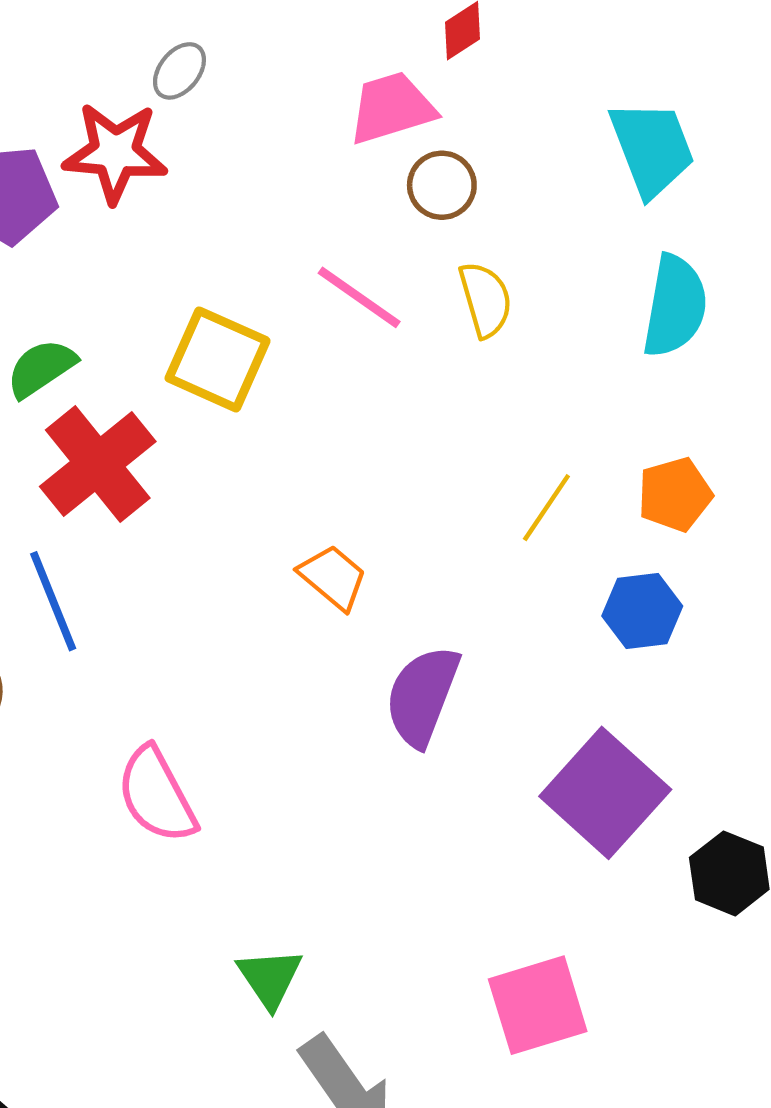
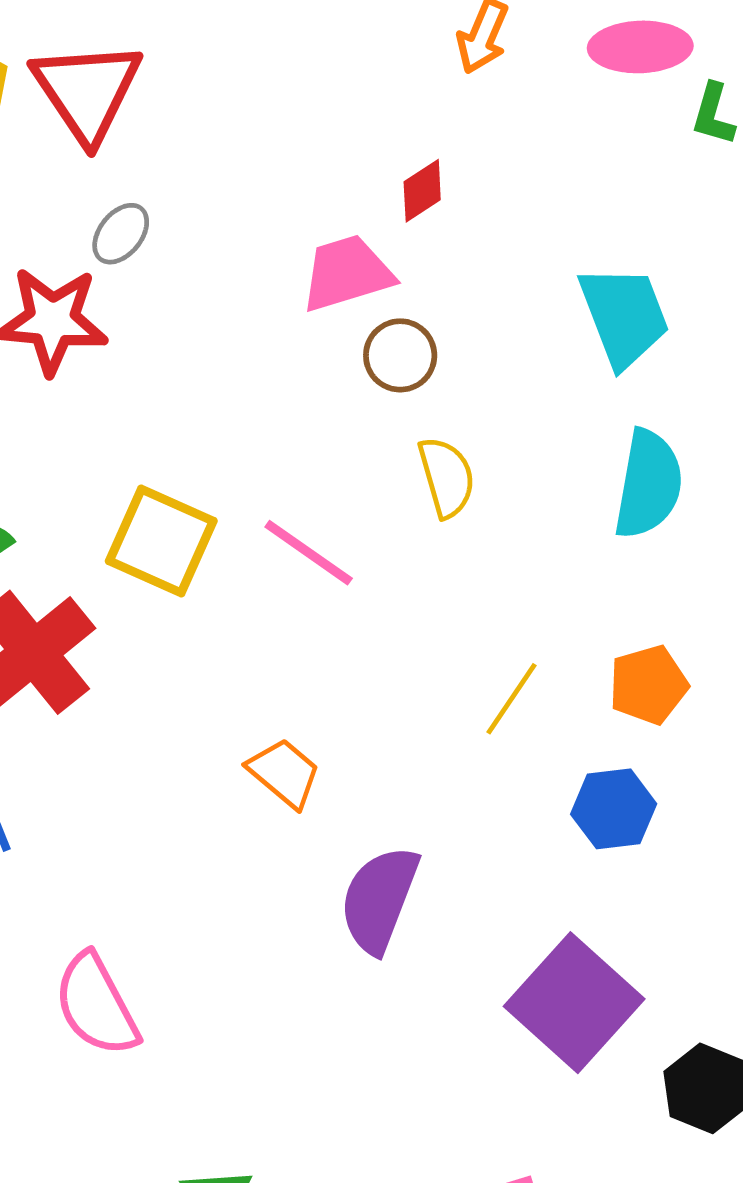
pink line: (359, 297) -> (309, 553), moved

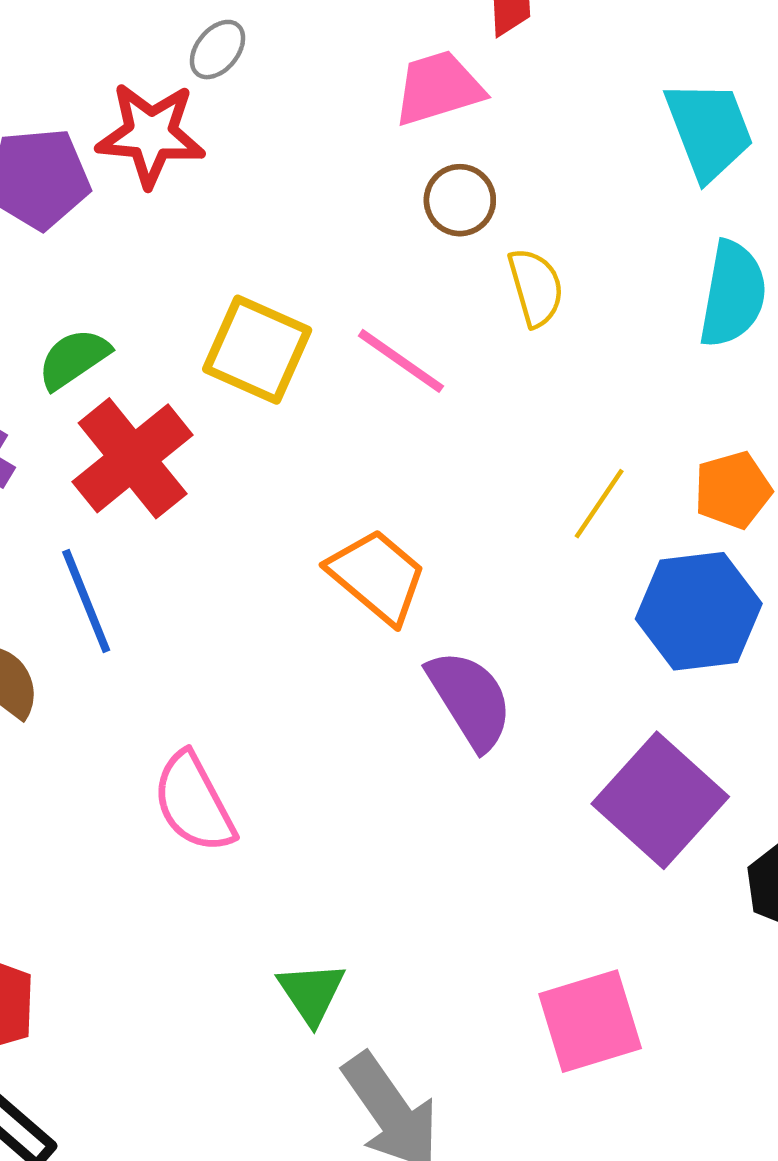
brown circle: (400, 355) -> (460, 200), moved
orange trapezoid: (284, 773) -> (377, 576), size x1.4
blue hexagon: (614, 809) -> (699, 611), size x1.5
purple semicircle: (379, 899) -> (470, 700), turned 127

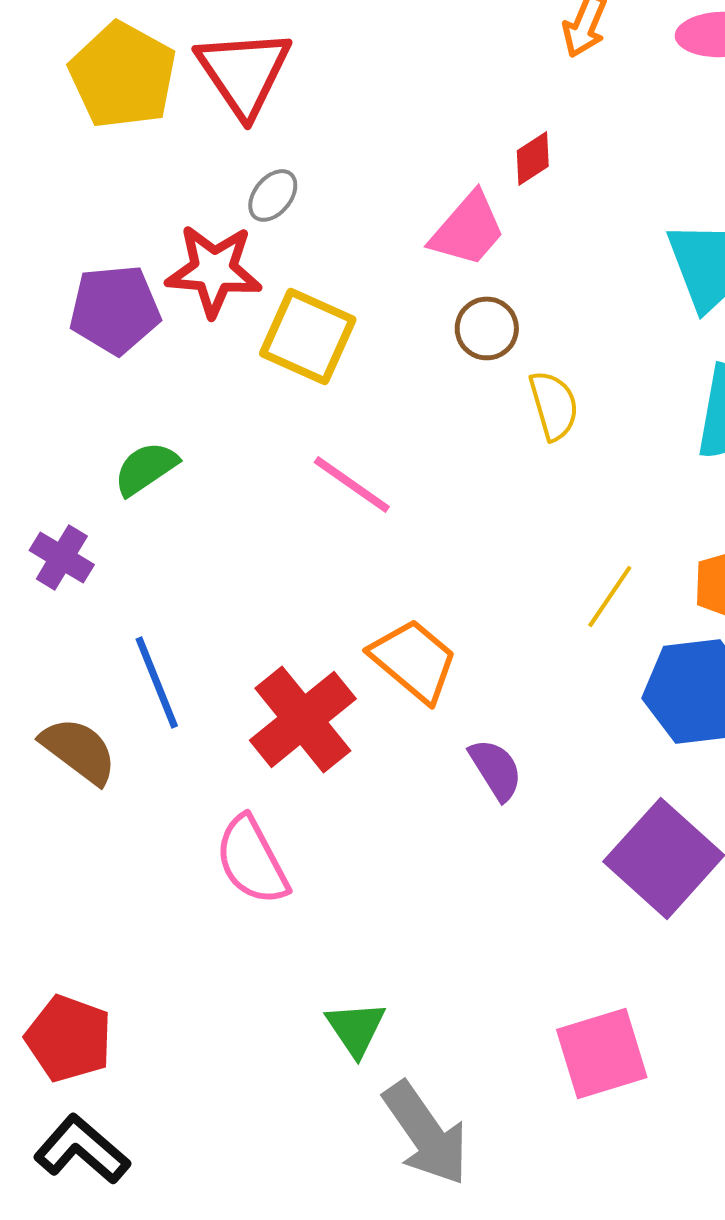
pink trapezoid: (438, 88) -> (468, 229), turned 148
yellow square: (257, 350) -> (308, 336), moved
pink line: (401, 361) -> (352, 484), moved
red cross: (133, 458) -> (303, 719), moved
purple semicircle: (470, 700) -> (496, 769), size x0.7

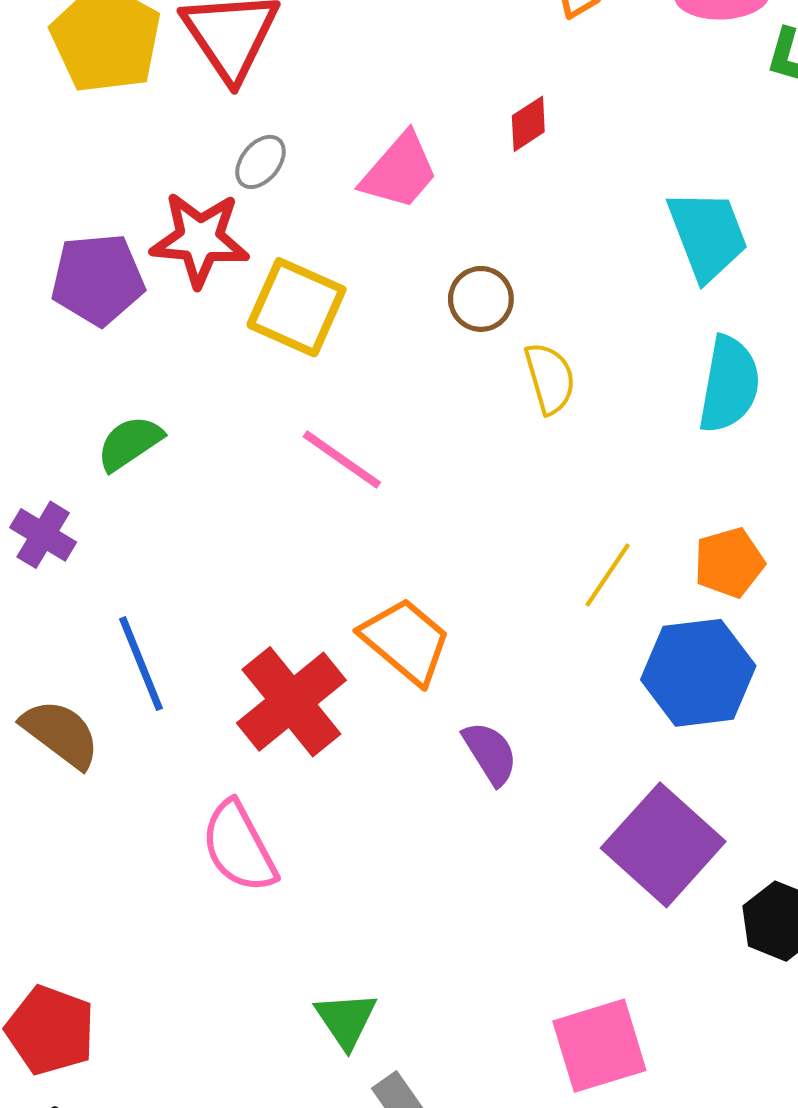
pink trapezoid: (468, 229) -> (400, 171), moved

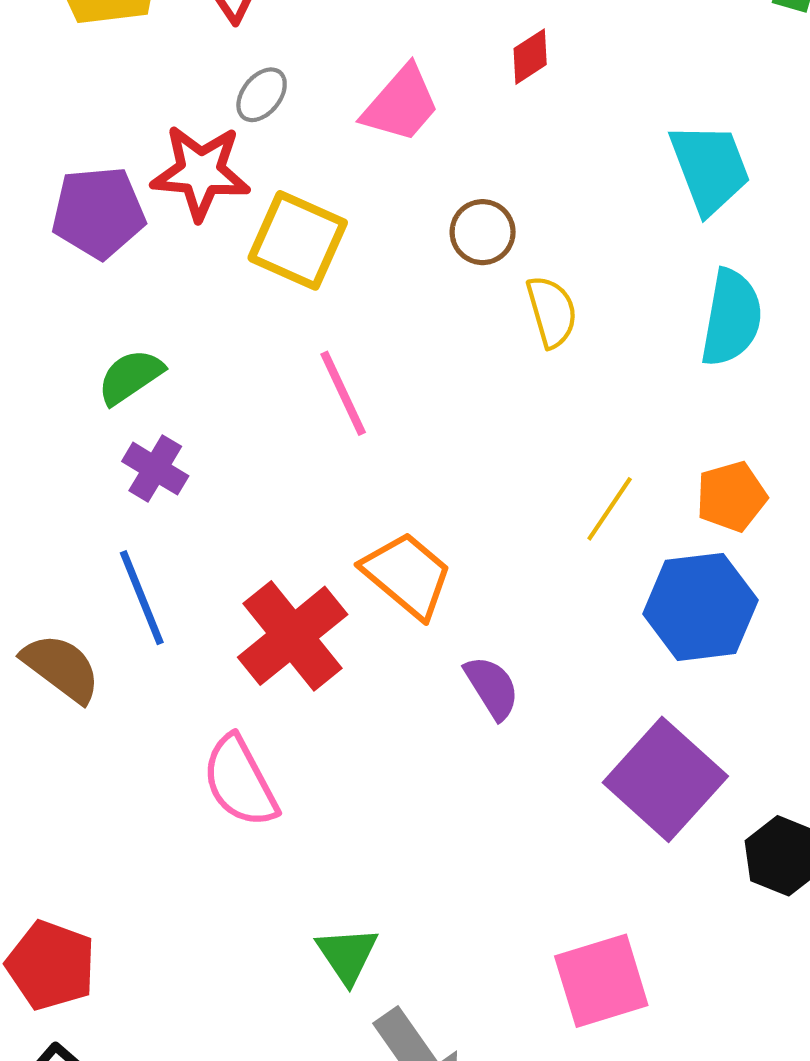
pink line: (342, 460) -> (343, 393), turned 30
purple cross: (43, 535) -> (155, 469), moved

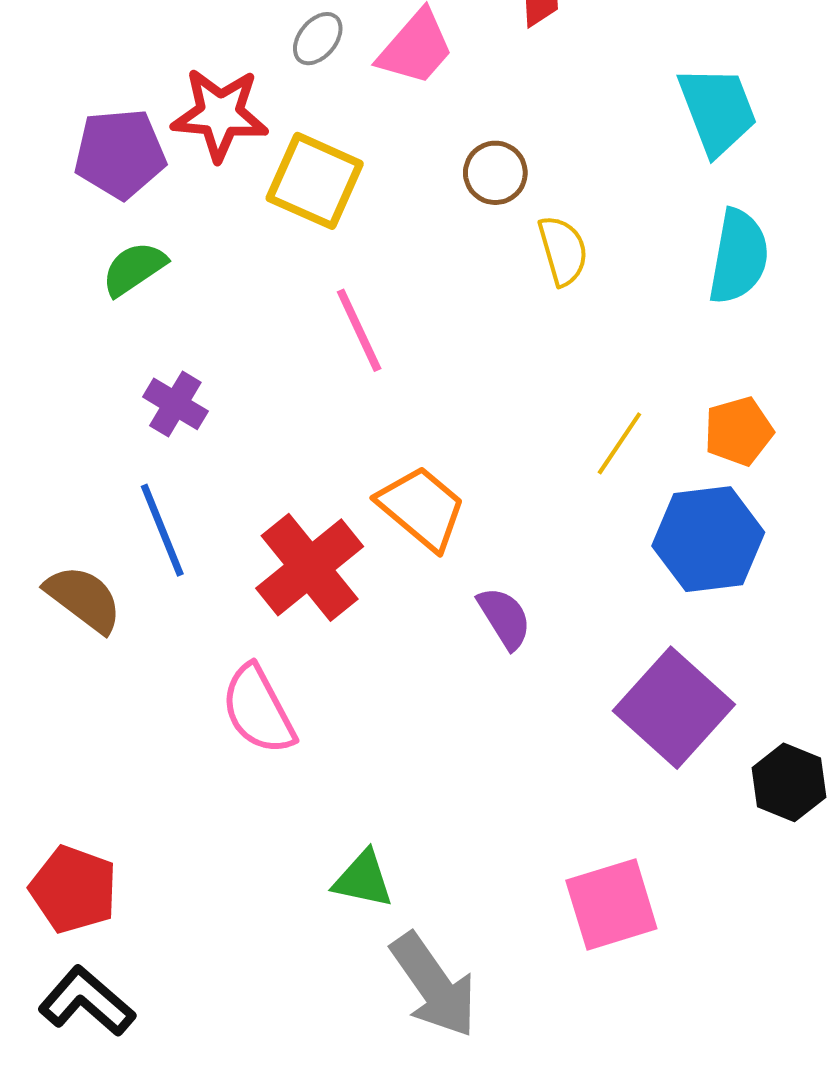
gray ellipse: (262, 95) -> (318, 39), moved
green semicircle: (130, 377) -> (134, 269), moved
green triangle: (347, 955) -> (363, 879), turned -44

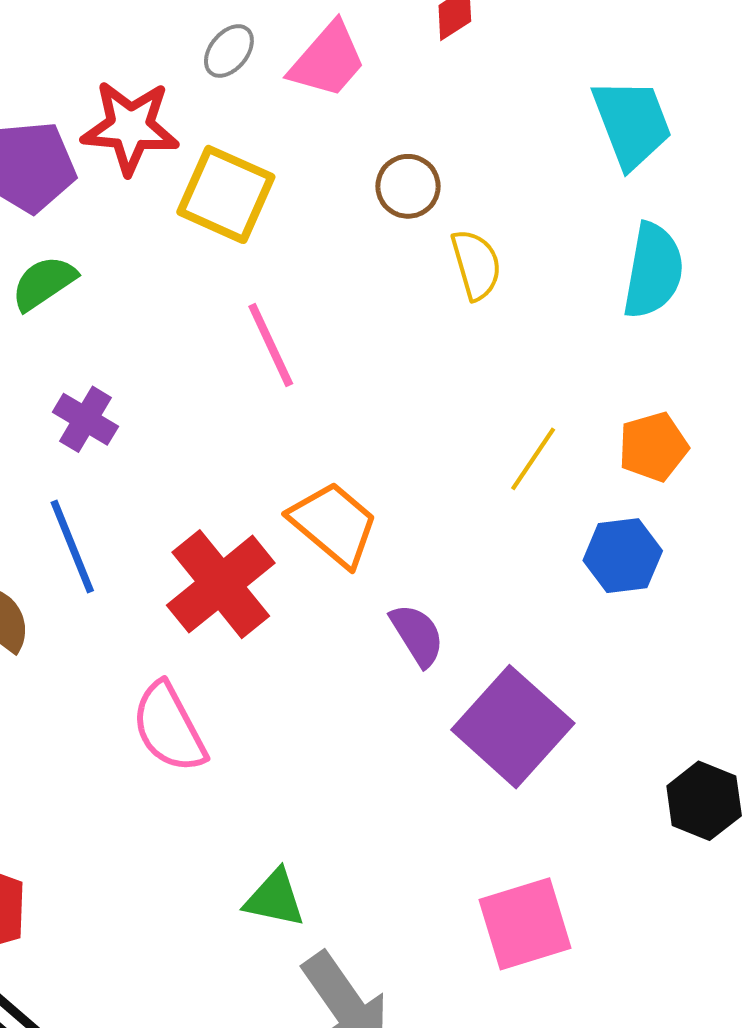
blue hexagon: (708, 539) -> (623, 556), size x0.7
purple square: (674, 708) -> (513, 727), moved

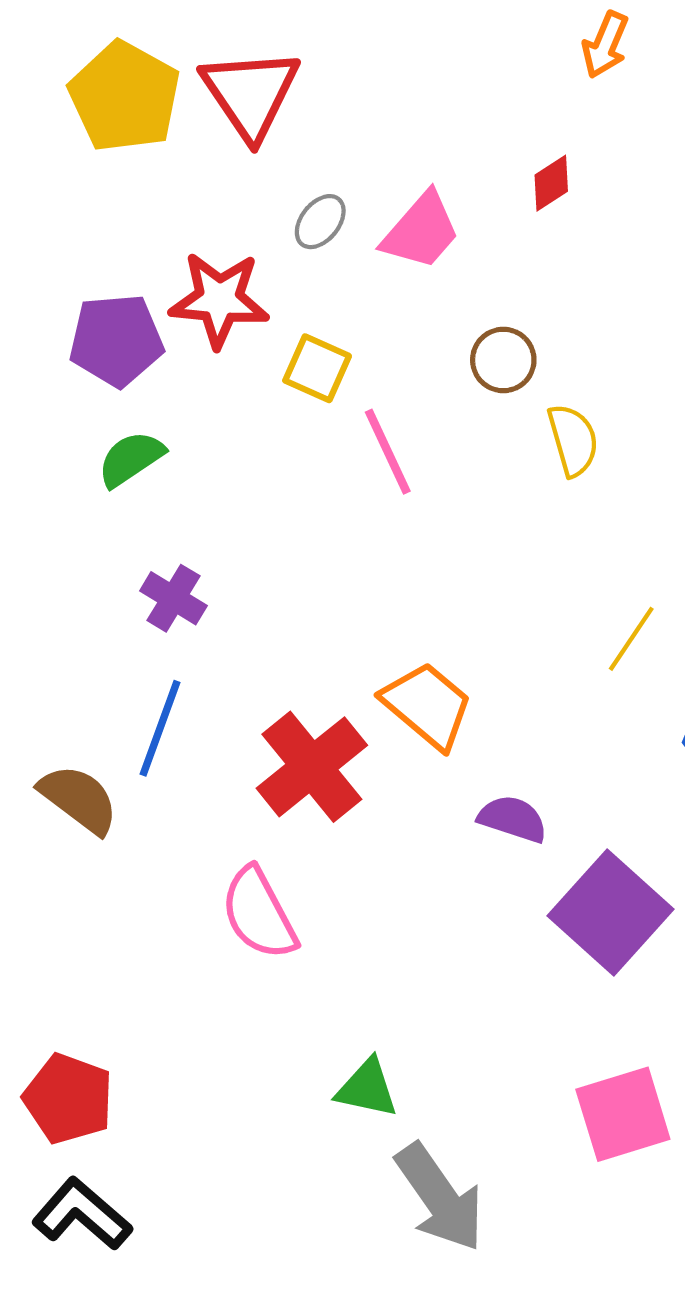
yellow square: (226, 194) -> (317, 368), size x0.7
pink line: (271, 345) -> (388, 452), moved
blue line: (72, 546) -> (160, 728), turned 42
purple semicircle: (417, 635) -> (513, 819), turned -40

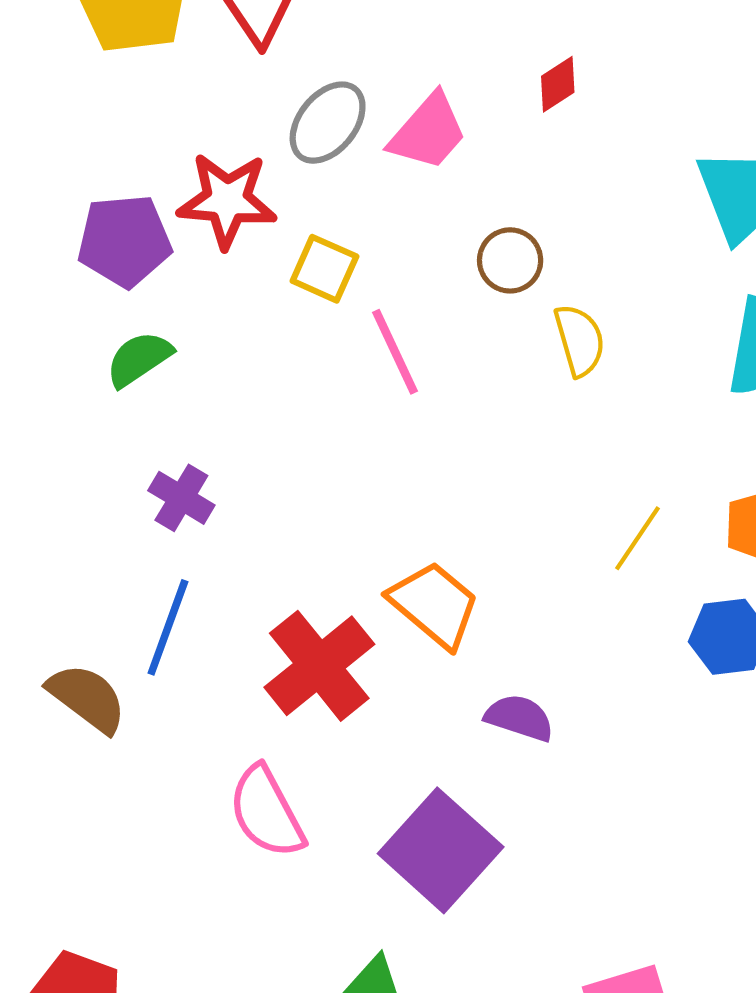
gray ellipse: (320, 222) -> (328, 123), size x1.5
purple square: (610, 912) -> (441, 850), moved

